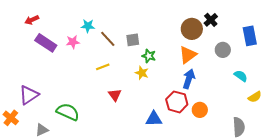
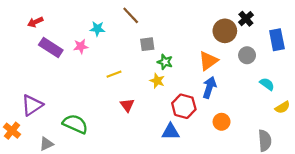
black cross: (211, 20) -> (246, 19), moved
brown circle: (192, 29) -> (225, 31), moved
brown line: (108, 39) -> (131, 15), moved
red hexagon: (177, 102) -> (184, 106), moved

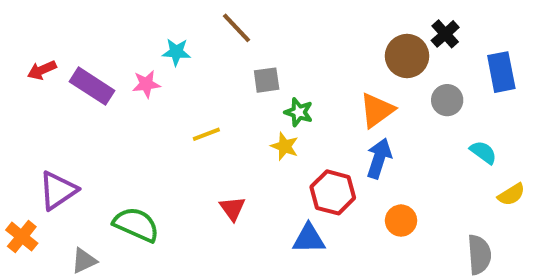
red arrow: (35, 22) -> (42, 70), moved
red triangle: (127, 105) -> (232, 208), moved

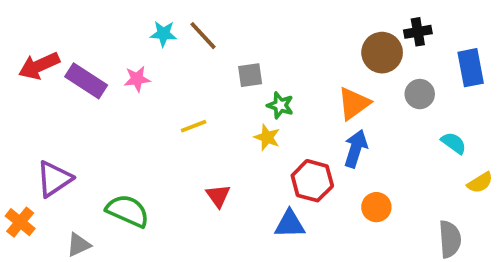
brown line: (236, 28) -> (203, 36), moved
black cross: (445, 34) -> (418, 32), turned 32
cyan star: (176, 52) -> (163, 34), moved
red arrow: (42, 70) -> (39, 66), size x1.5

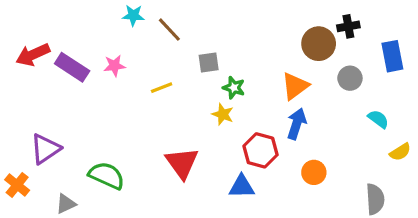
cyan star: (163, 34) -> (133, 15), moved
yellow line: (194, 126) -> (162, 88), moved
red triangle: (218, 196) -> (182, 163), size x1.6

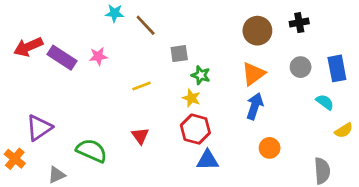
brown circle: (319, 44) -> (257, 31), moved
blue rectangle: (392, 56) -> (337, 68), moved
yellow line: (162, 88) -> (141, 86), moved
red hexagon: (260, 150) -> (195, 129), moved
red triangle: (182, 163) -> (140, 136), moved, size x0.6

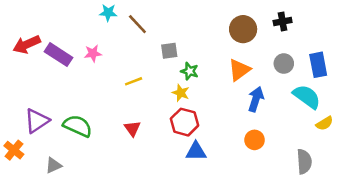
cyan semicircle: (325, 102) -> (307, 97), size x1.6
blue arrow: (255, 106) -> (256, 99), moved
green semicircle: (92, 151) -> (78, 126), moved

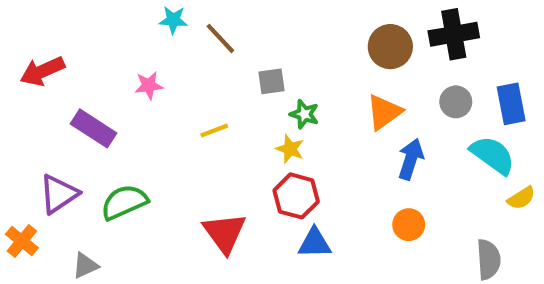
black cross: (283, 22) -> (454, 34), size x1.6
purple rectangle: (58, 55) -> (94, 128), moved
green semicircle: (78, 126) -> (124, 202), turned -48
red triangle: (132, 128) -> (224, 233), moved, size x1.6

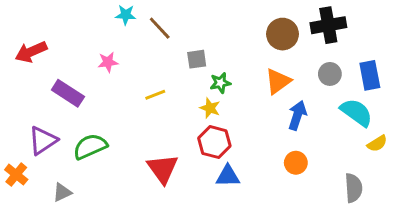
green star: (304, 114) -> (220, 83), turned -30

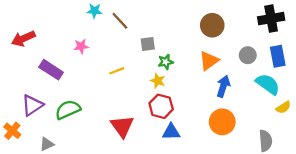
black cross: (328, 25) -> (271, 19), moved
orange circle: (296, 163) -> (222, 122), size x1.5

